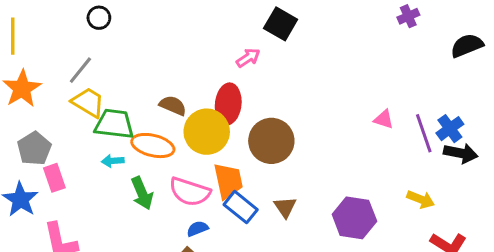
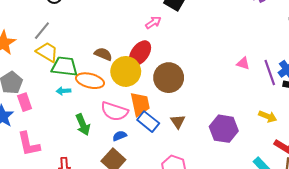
red ellipse: (228, 104) -> (140, 53), turned 30
green arrow: (142, 193) -> (83, 125), moved

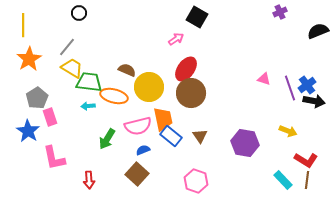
red ellipse: (140, 53) -> (186, 69), moved
pink semicircle: (114, 111) -> (138, 126), turned -32
green arrow: (83, 125) -> (107, 139), turned 55

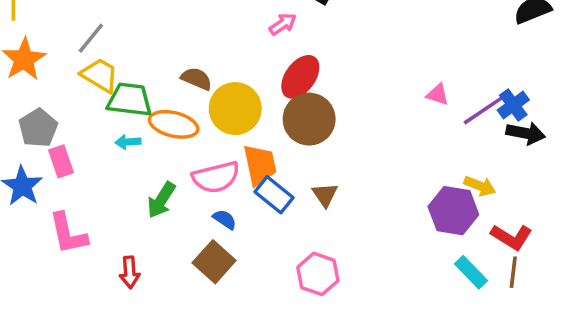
purple line: (290, 88) -> (483, 110), turned 75
purple hexagon: (245, 143) -> (453, 211), moved
blue semicircle: (143, 150) -> (225, 219), turned 56

